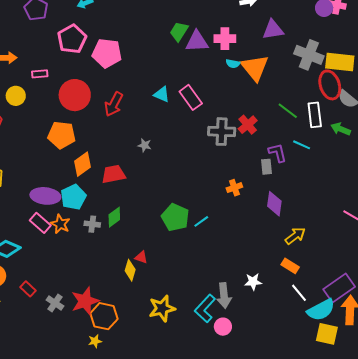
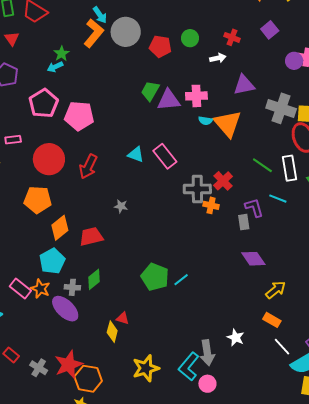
orange cross: (234, 188) -> (211, 205), moved, turned 35
purple ellipse: (45, 196) -> (65, 309), moved, turned 40
purple diamond: (274, 204) -> (253, 259), turned -40
white star: (253, 282) -> (236, 338), turned 30

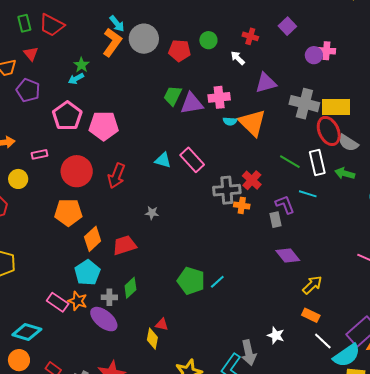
white arrow: (218, 58) -> (238, 58), turned -119

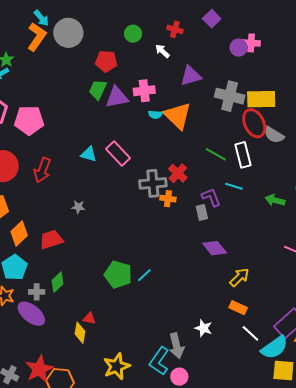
red pentagon: (179, 51) -> (106, 61), moved
green arrow: (345, 173) -> (275, 200), moved

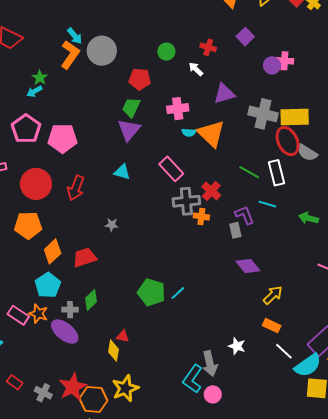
purple triangle: (117, 97) -> (129, 130), moved, turned -40
pink rectangle: (118, 154) -> (171, 169), moved
yellow star: (117, 366) -> (125, 388), moved

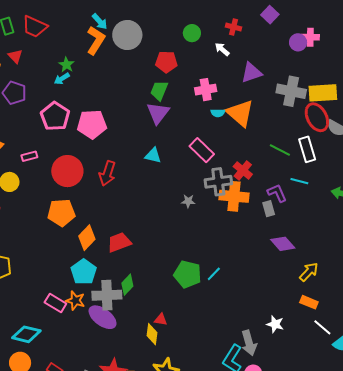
orange cross: (201, 216) -> (234, 196), size x1.8
gray star: (112, 225) -> (188, 201), moved
gray cross: (70, 310) -> (107, 295), size x1.8

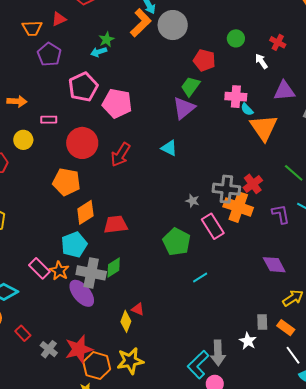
red triangle: (15, 56) -> (59, 19), turned 35
cyan semicircle: (218, 113) -> (247, 109), moved, turned 32
pink rectangle: (202, 150) -> (213, 226), moved
gray rectangle: (269, 209) -> (262, 322), moved
green pentagon: (188, 274) -> (177, 242), moved

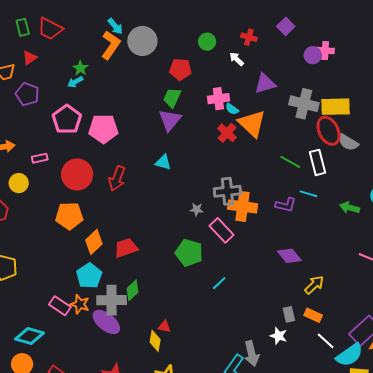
red cross: (253, 184) -> (227, 133), moved
purple L-shape: (281, 214) -> (286, 205), turned 125

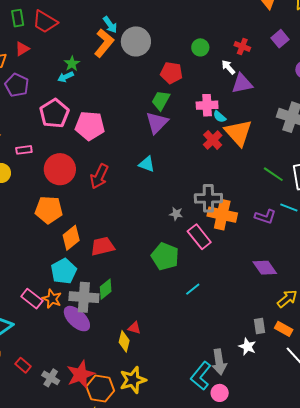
purple triangle: (265, 84) -> (242, 84), moved

